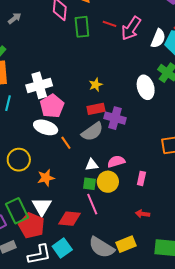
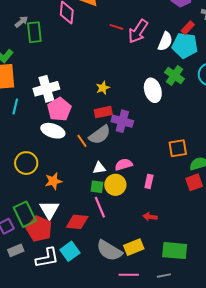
green rectangle: (82, 27) -> (34, 32), moved
orange line: (66, 143) -> (82, 141), moved

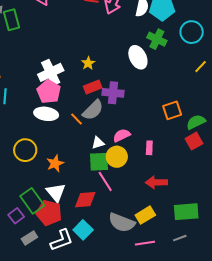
white cross: (46, 89) -> (51, 72), moved
green square: (97, 187) -> (99, 162), size x1.5
red arrow: (150, 217) -> (156, 182), size x1.5

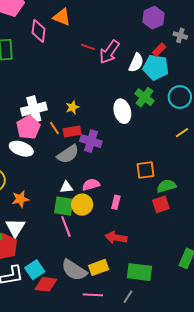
orange line: (76, 119) -> (54, 128), moved
red diamond: (85, 200) -> (46, 284), moved
gray line: (180, 238) -> (128, 297), turned -48

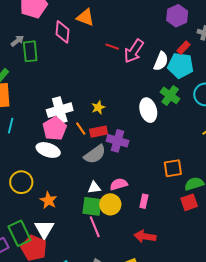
orange star: (20, 199) -> (48, 200), turned -30

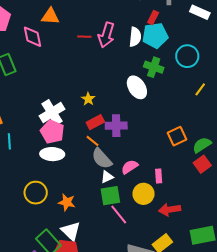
orange line: (81, 129) -> (93, 141), moved
gray semicircle: (95, 154) -> (102, 159), moved, turned 100
yellow circle: (110, 204) -> (144, 194), moved

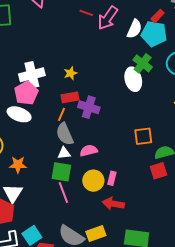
white ellipse: (137, 87) -> (133, 79), moved
orange line: (93, 141) -> (61, 114), turned 56
pink rectangle: (159, 176) -> (112, 178), moved
orange star: (67, 202) -> (18, 165), turned -30

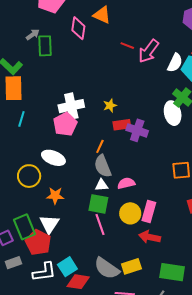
red rectangle: (70, 97) -> (122, 125), moved
purple cross: (89, 107) -> (137, 130), moved
white ellipse: (19, 114) -> (53, 158), moved
pink rectangle: (112, 178) -> (149, 211), size x1.5

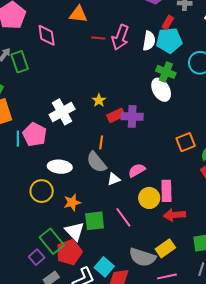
orange triangle: (102, 15) -> (78, 14), moved
pink pentagon: (65, 124) -> (35, 134), moved
gray semicircle: (103, 166) -> (96, 162), moved
green square: (98, 204) -> (95, 221), moved
red pentagon: (38, 242) -> (69, 252), turned -30

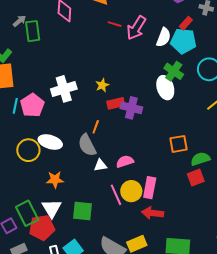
yellow circle: (42, 191) -> (28, 150), moved
pink line: (123, 217) -> (116, 195), moved
green square: (95, 221) -> (82, 211), moved

